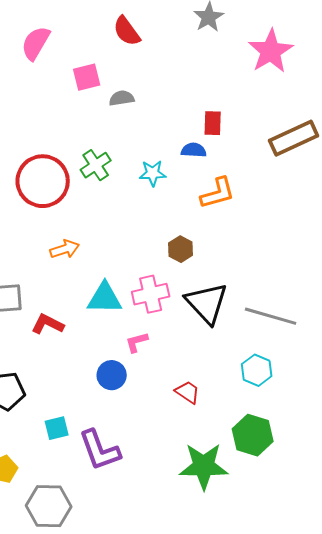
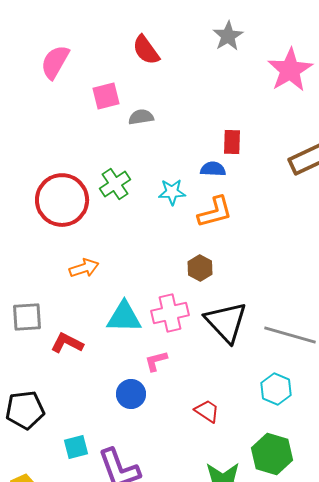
orange L-shape: (218, 193) -> (215, 212), moved

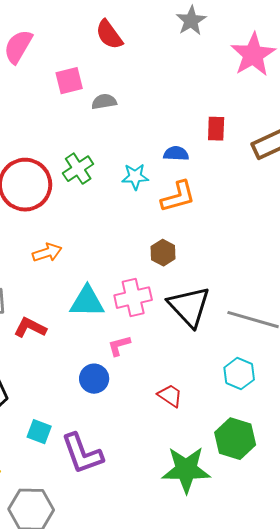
red rectangle: (232, 142) -> (216, 129), moved
cyan square: (76, 447) -> (39, 432), turned 35

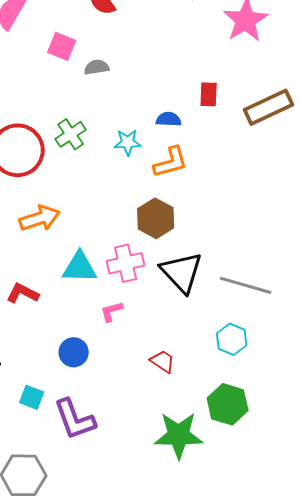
pink square: (69, 81) -> (62, 46), turned 36
orange arrow: (47, 253) -> (40, 218), size x1.4
brown hexagon: (163, 253) -> (156, 218), size x1.5
blue circle: (94, 379) -> (74, 352), moved

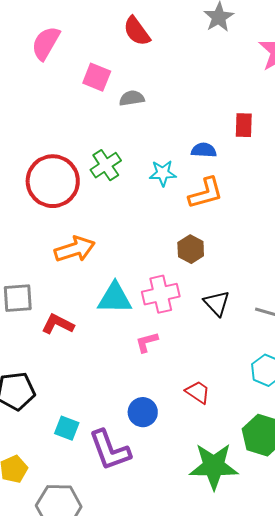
brown hexagon: (156, 218) -> (191, 249), size x0.7
black triangle: (182, 272) -> (217, 303), size x0.6
blue circle: (74, 352) -> (143, 412), moved

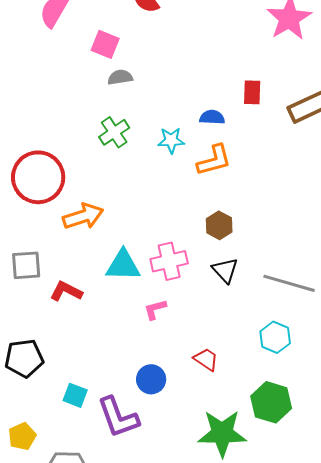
gray semicircle: (132, 98) -> (120, 77), moved
red circle: (53, 181) -> (38, 177), moved
brown hexagon: (191, 249) -> (219, 225), moved

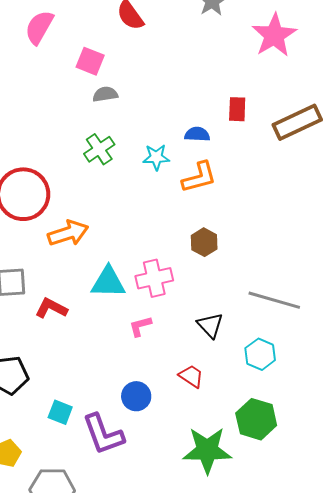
black triangle: (225, 270) -> (210, 325), moved

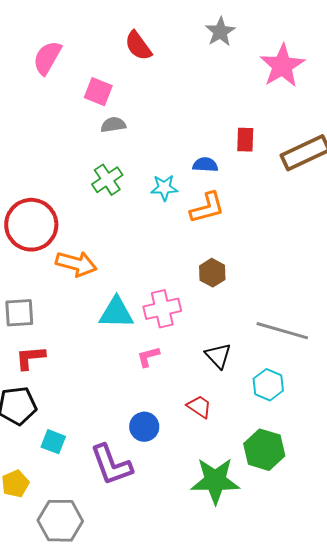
orange arrow: (68, 233) -> (76, 264), turned 33
red L-shape: (51, 308) -> (30, 358), moved, turned -32
cyan square: (60, 412) -> (53, 442), moved

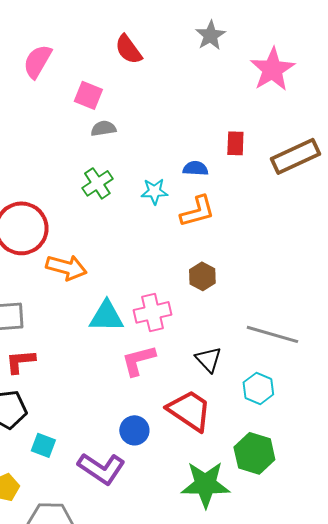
pink L-shape: (148, 357) -> (138, 360), size x1.5
red trapezoid: (199, 407) -> (189, 410), size x1.8
purple L-shape: (111, 465) -> (101, 468), turned -36

